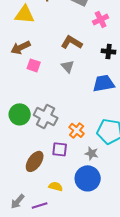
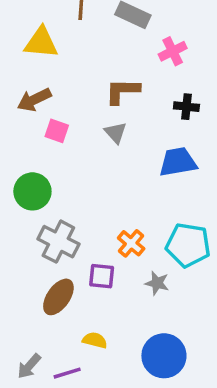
brown L-shape: (72, 42) -> (122, 91), turned -30
green circle: (20, 114) -> (32, 191), moved
gray cross: (46, 116) -> (58, 242), moved
blue circle: (88, 178) -> (164, 356), moved

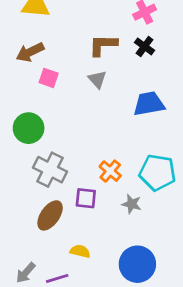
black cross: (186, 107) -> (145, 46), moved, turned 30

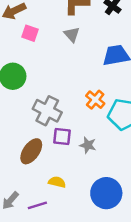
gray cross: (50, 170) -> (47, 111), moved
orange cross: (110, 171) -> (95, 100), moved
gray star: (132, 204) -> (88, 145), moved

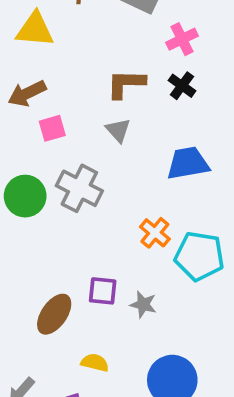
pink square: (30, 33) -> (52, 128), turned -35
gray cross: (47, 111) -> (79, 188), moved

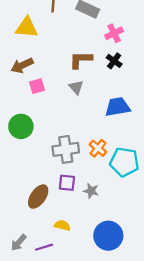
gray cross: (79, 188) -> (66, 149), moved, turned -35

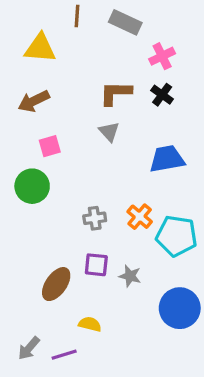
pink square: (37, 86) -> (50, 146), moved
gray cross: (66, 149) -> (95, 218), size x0.6
blue circle: (108, 236) -> (180, 308), moved

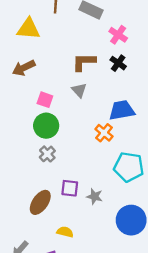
pink cross: (162, 56) -> (118, 35), turned -30
pink square: (50, 146) -> (45, 100), moved, turned 35
green circle: (32, 186) -> (46, 126), moved
orange cross: (140, 217) -> (104, 133), moved
gray cross: (95, 218) -> (47, 154), moved, turned -35

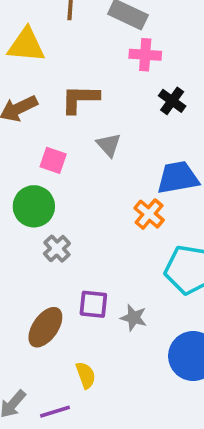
pink cross: (118, 35) -> (145, 55), moved, turned -30
brown L-shape: (84, 62) -> (80, 99), moved
green circle: (46, 126) -> (34, 206), moved
yellow semicircle: (65, 232) -> (86, 375), turned 56

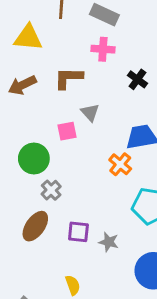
pink cross: (145, 55) -> (103, 49), moved
pink square: (53, 160) -> (67, 131), moved, turned -30
brown ellipse: (45, 327) -> (35, 226), moved

